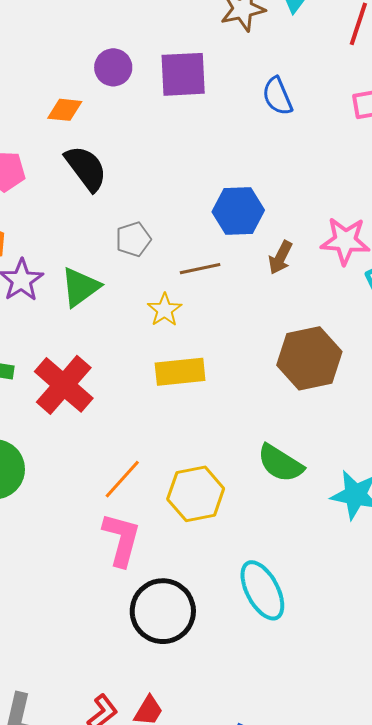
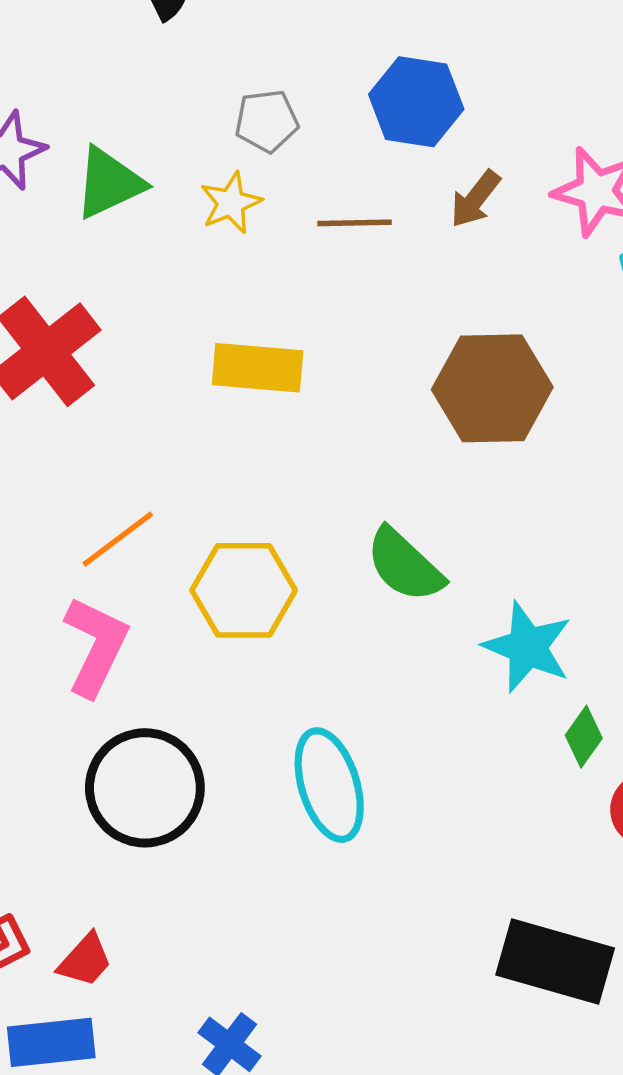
gray pentagon: (133, 239) -> (267, 121), moved
brown line: (200, 269) -> (354, 223), moved
yellow star: (165, 310) -> (231, 203), moved

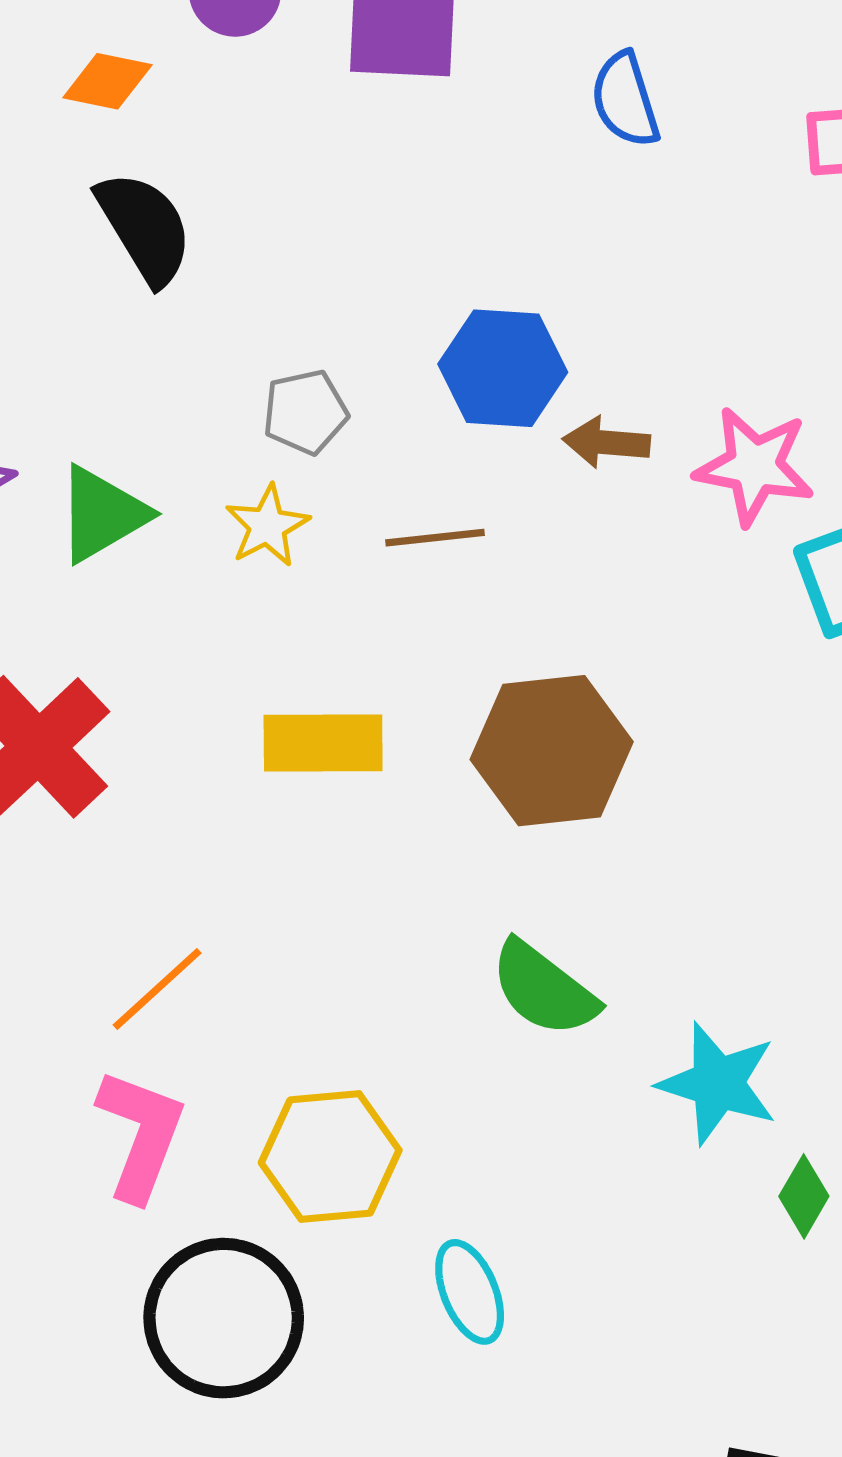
brown arrow: (475, 199) -> (606, 442), moved, turned 62
brown hexagon: (492, 388) -> (552, 751), moved
yellow hexagon: (244, 590) -> (330, 1156), moved
cyan ellipse: (329, 785) -> (470, 1292), size x0.7

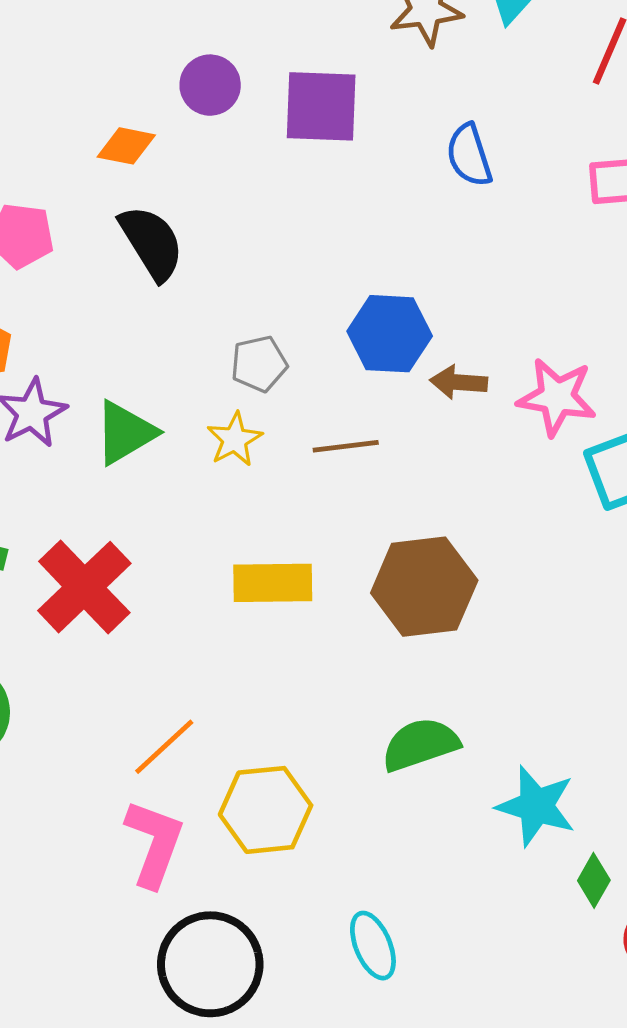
green semicircle: (544, 989) -> (420, 744), turned 124
yellow hexagon: (330, 1156) -> (266, 810), moved

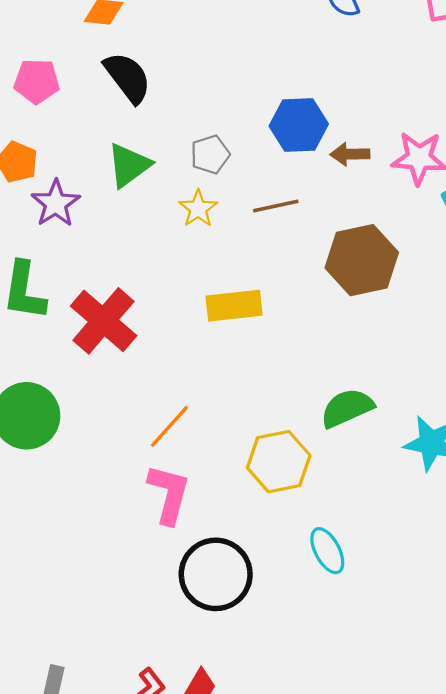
green triangle: (125, 433) -> (129, 165), moved
brown hexagon: (424, 587) -> (362, 260), moved
yellow hexagon: (266, 810) -> (279, 462), moved

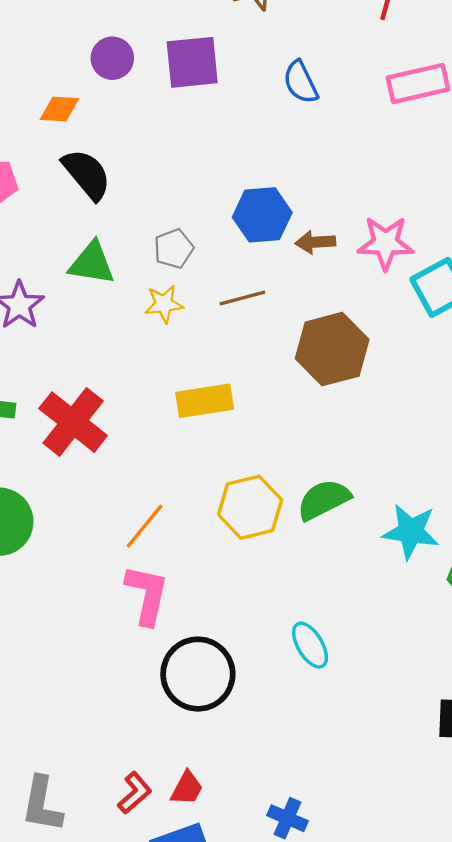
green triangle: (129, 165) -> (92, 263), turned 48
yellow star: (198, 209) -> (164, 304), turned 30
yellow hexagon: (279, 462) -> (250, 507), moved

